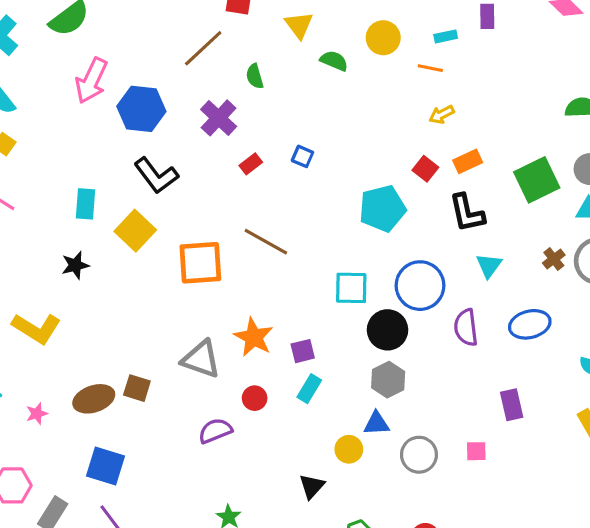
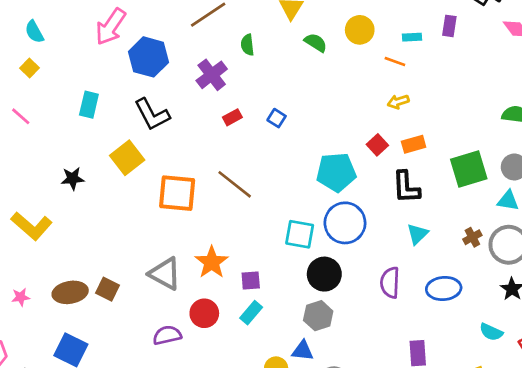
cyan rectangle: (86, 204) -> (89, 105), moved
blue circle: (420, 286) -> (345, 223), moved
red circle: (255, 398) -> (204, 313), size x1.4

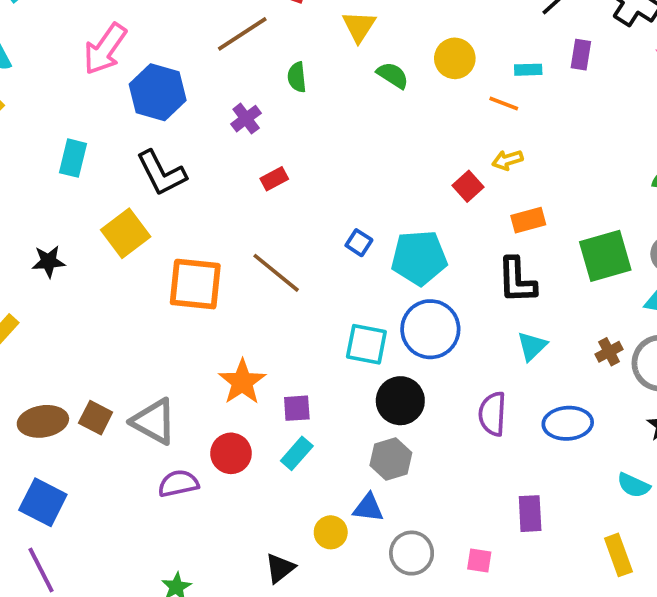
purple cross: (212, 75) -> (246, 119), size x0.7
blue square: (277, 118) -> (359, 243), moved
red square: (377, 145) -> (468, 186), moved
gray triangle: (165, 274) -> (154, 421), moved

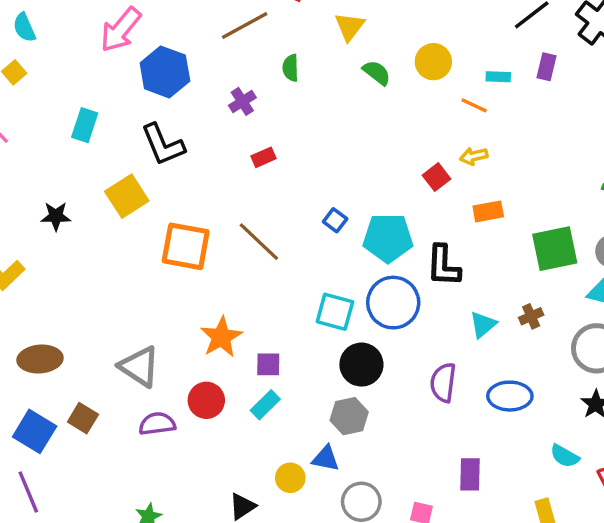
black L-shape: (517, 280) -> (443, 266), moved
brown cross: (609, 352) -> (531, 316), moved
brown square: (96, 418) -> (83, 418), moved

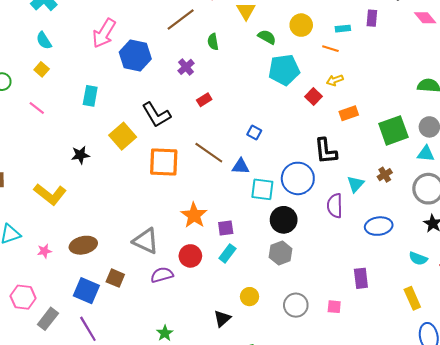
black L-shape: (163, 145) -> (156, 115), moved
cyan pentagon: (388, 238) -> (284, 70), moved
purple semicircle: (443, 383) -> (335, 206), moved
blue triangle: (326, 458) -> (241, 166), moved

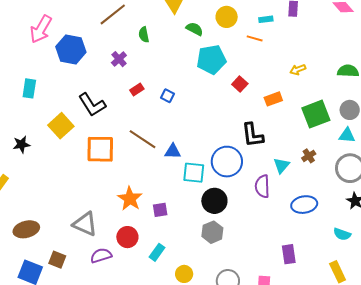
yellow arrow: (335, 80) -> (298, 70), moved
blue square: (254, 132) -> (168, 96), moved
cyan rectangle: (227, 253) -> (157, 252), moved

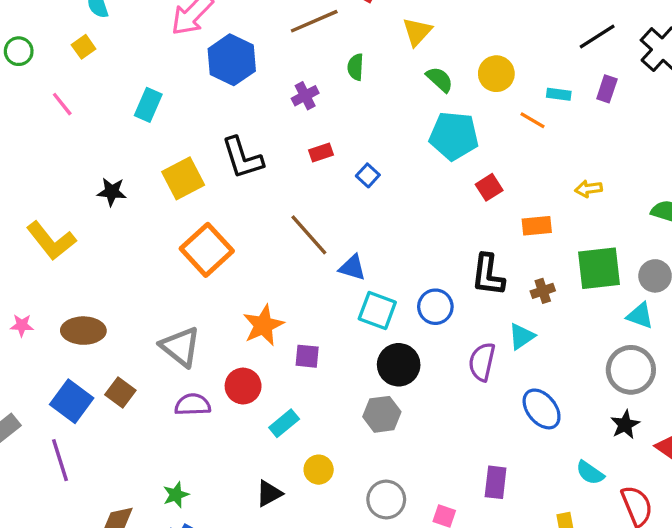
orange square: (100, 149) -> (207, 250), moved, turned 32
brown cross: (309, 156) -> (543, 291), moved
blue circle: (227, 162) -> (435, 307), size x0.7
blue ellipse: (304, 205) -> (542, 409), turned 45

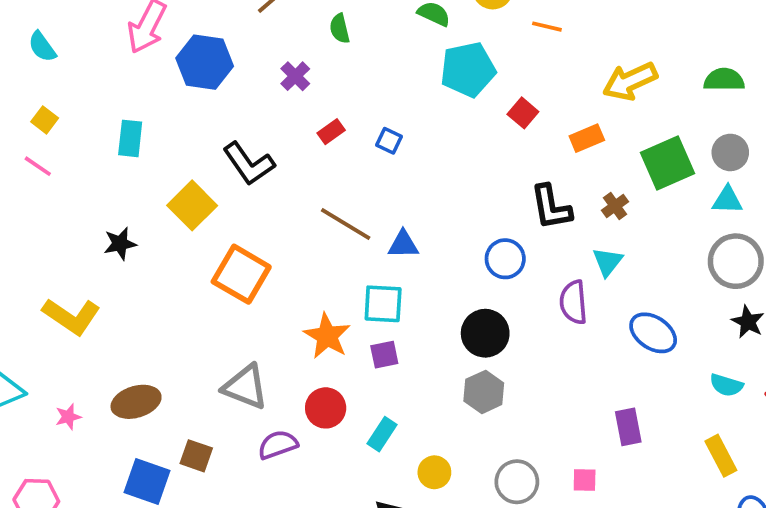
yellow square: (84, 47) -> (45, 120), moved
yellow arrow: (589, 189) -> (630, 81), size x1.8
cyan square: (377, 311) -> (383, 304), moved

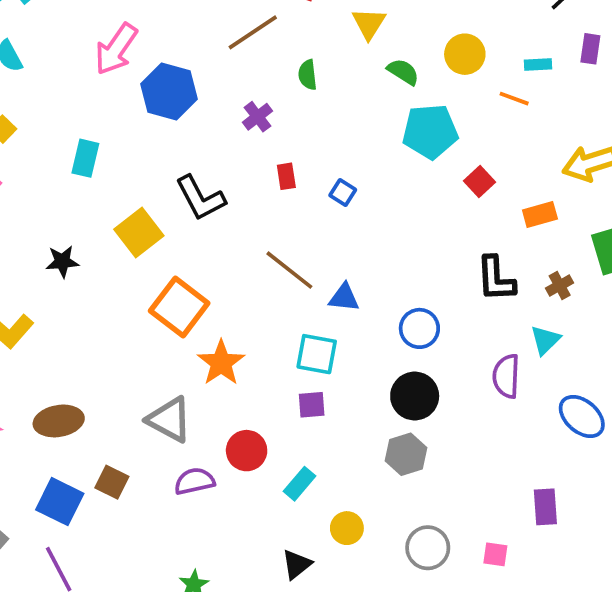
red rectangle: (331, 132) -> (286, 176), turned -70
blue circle: (505, 259) -> (419, 328), moved
orange star: (327, 336) -> (221, 363), moved

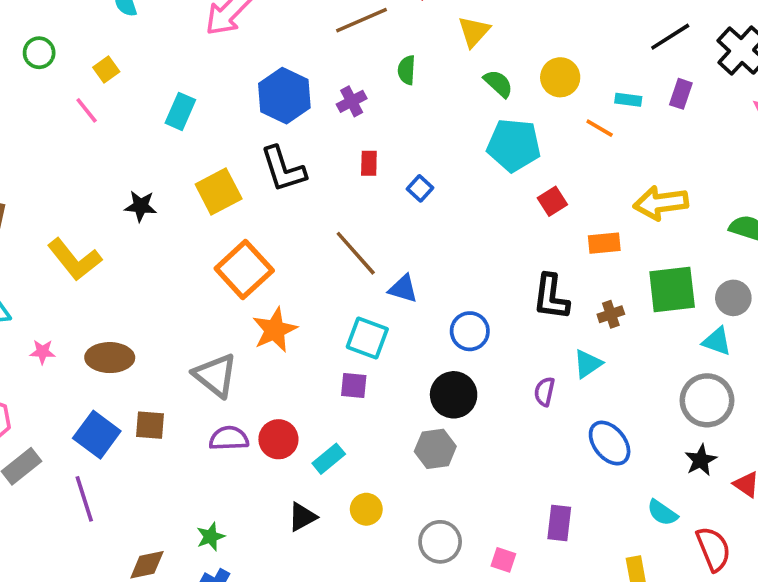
blue hexagon: (169, 92) -> (284, 96), moved
purple semicircle: (506, 376) -> (544, 392), size x0.7
red circle: (247, 451) -> (278, 439), moved
brown square: (112, 482) -> (150, 425), turned -32
black triangle: (297, 564) -> (302, 517), moved

